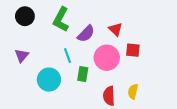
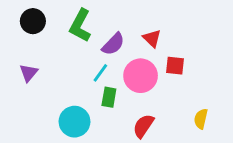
cyan line: (67, 56) -> (100, 73), moved, turned 56
cyan circle: (49, 80) -> (75, 122), moved
yellow semicircle: (133, 92) -> (201, 119), moved
red semicircle: (109, 96) -> (143, 126), turned 36

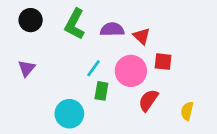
purple semicircle: (113, 44) -> (112, 29), moved, turned -135
red semicircle: (143, 126) -> (148, 100), moved

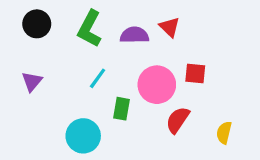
red triangle: (142, 36) -> (170, 27), moved
cyan line: (93, 68) -> (98, 78), moved

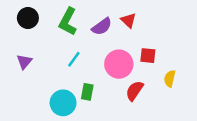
purple semicircle: (134, 35) -> (102, 26), turned 145
green rectangle: (122, 109) -> (87, 92), moved
yellow semicircle: (224, 133) -> (170, 79), moved

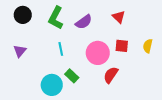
red triangle: (128, 20) -> (119, 17), moved
cyan line: (74, 59) -> (61, 49), turned -48
yellow semicircle: (170, 79) -> (148, 46), moved
green rectangle: (87, 92) -> (72, 76), turned -56

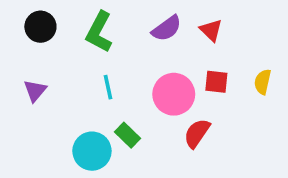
purple semicircle: (84, 22) -> (167, 28), moved

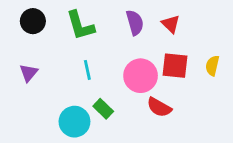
purple semicircle: (167, 28) -> (135, 23), turned -70
green L-shape: (99, 32) -> (80, 25), turned -44
red square: (216, 82) -> (175, 66), size x1.4
red semicircle: (197, 133) -> (159, 107), turned -95

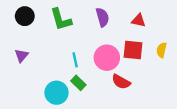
red triangle: (171, 24) -> (139, 21), moved, turned -32
cyan line: (87, 70) -> (75, 60), moved

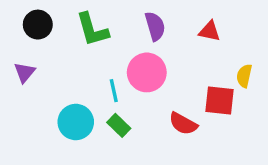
red square: (133, 50) -> (219, 101), moved
purple triangle: (21, 56) -> (25, 72), moved
pink circle: (107, 58) -> (147, 72), moved
cyan circle: (56, 93) -> (76, 122), moved

